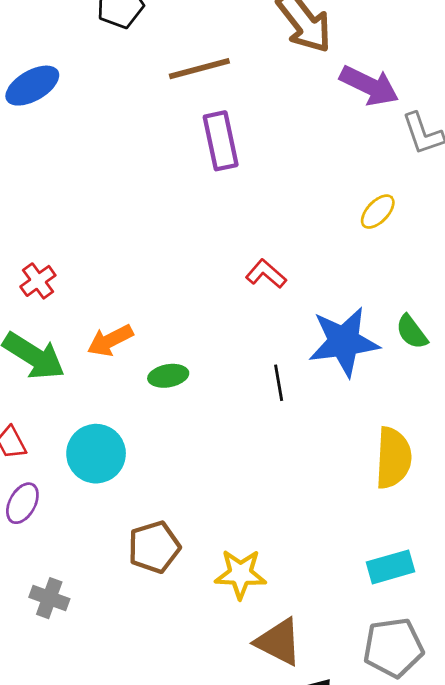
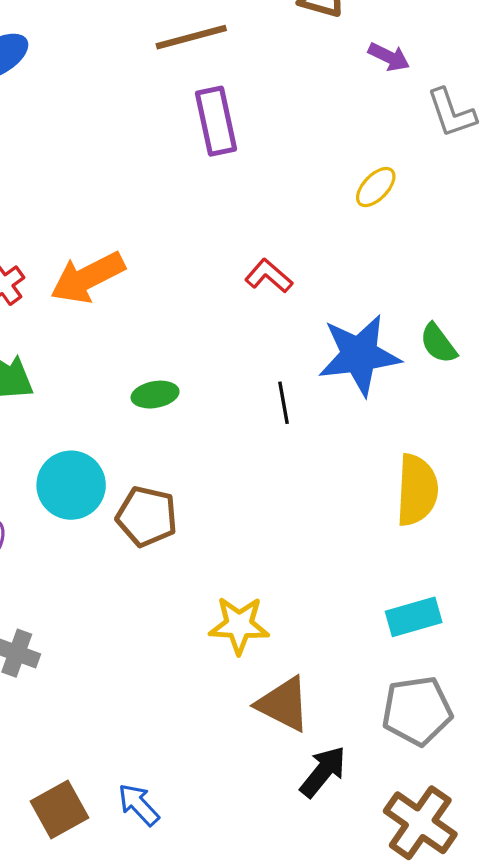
purple arrow: (369, 86) -> (389, 57), size x0.6
yellow ellipse: (378, 212) -> (376, 187), moved
orange arrow: (110, 340) -> (88, 278), moved, size x1.4
brown pentagon: (154, 547) -> (147, 516), moved, turned 30

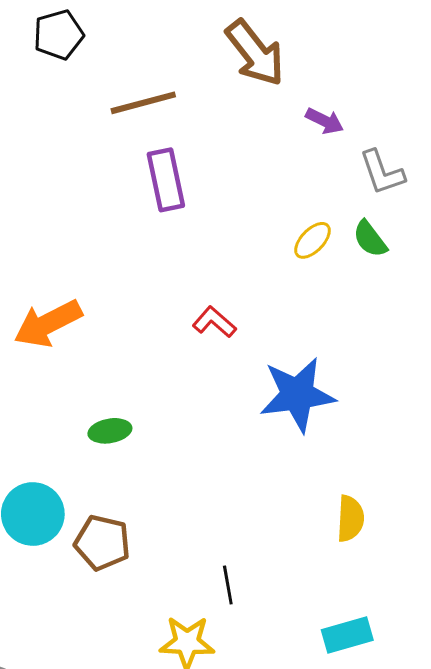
green semicircle: (438, 343) -> (370, 239), moved
black line: (284, 403) -> (228, 585), moved
yellow semicircle: (417, 490) -> (350, 519), size x0.7

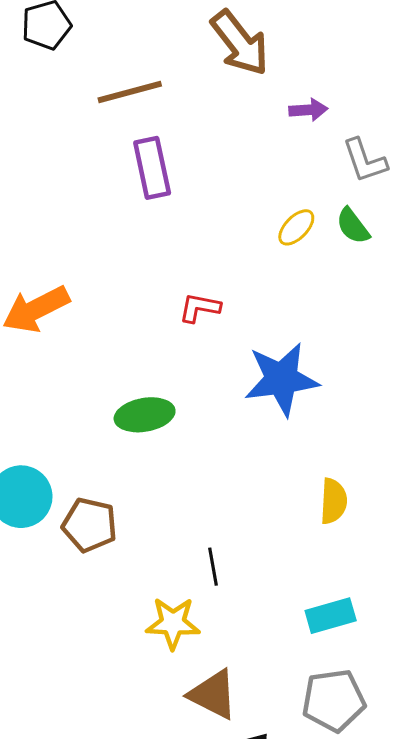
purple arrow: (325, 121) -> (308, 110), turned -30
red L-shape: (214, 322) -> (200, 308), turned -30
green ellipse: (110, 431) -> (145, 415), moved, size x1.4

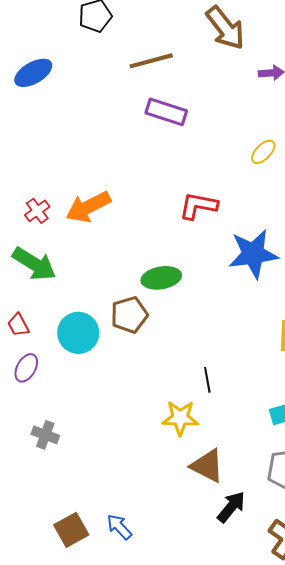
purple rectangle: (152, 168) -> (166, 112), turned -60
red L-shape: (200, 308) -> (198, 206), size x1.4
brown pentagon: (90, 525) -> (129, 315), moved, turned -30

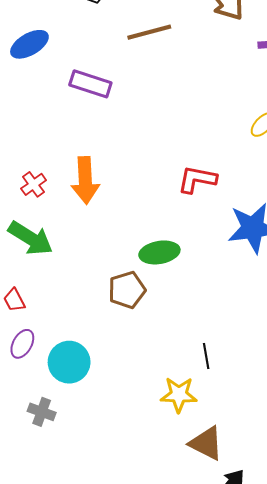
purple rectangle: (166, 112) -> (90, 84), moved
orange arrow: (88, 207) -> (85, 180), turned -66
cyan circle: (78, 333) -> (69, 362), moved

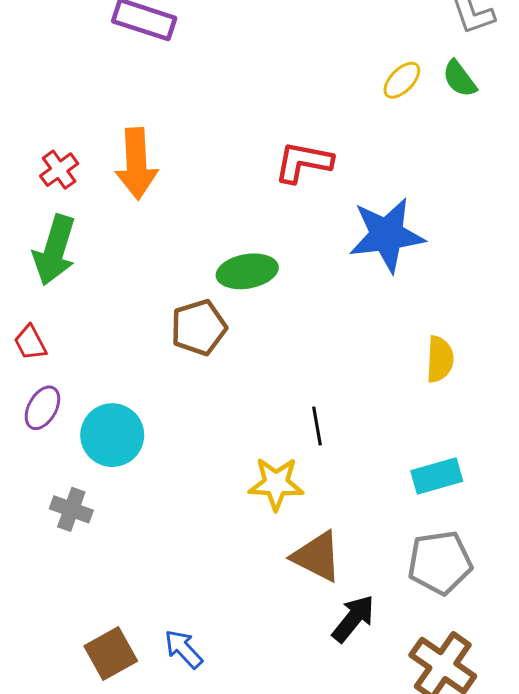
green arrow: (30, 238) -> (55, 250), turned 75

